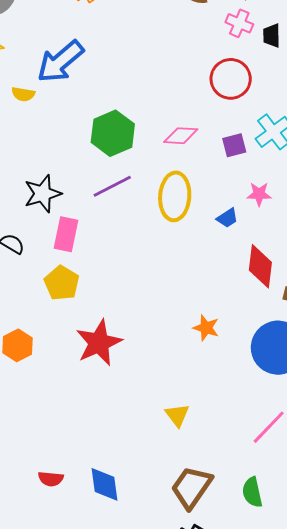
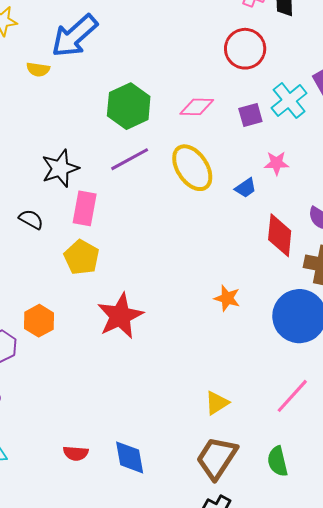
yellow ellipse: (175, 196) -> (192, 168), turned -36
yellow triangle: (177, 415) -> (217, 403), moved, turned 36

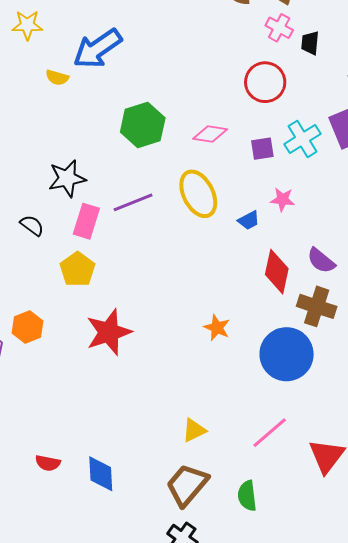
purple line: (130, 159) -> (133, 202), moved

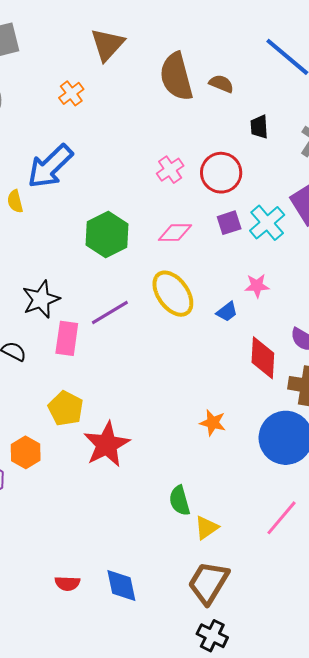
pink cross: (279, 28) -> (170, 170), moved, turned 36
yellow semicircle: (57, 78) -> (15, 201), turned 70
purple square: (262, 149) -> (229, 223), moved
yellow pentagon: (77, 269) -> (66, 408), moved
green semicircle: (247, 496) -> (180, 501), moved

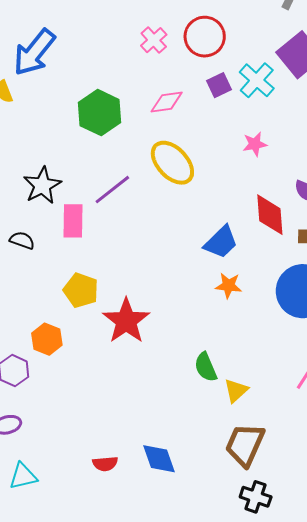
blue trapezoid: (227, 312) -> (221, 242), moved, size x1.6

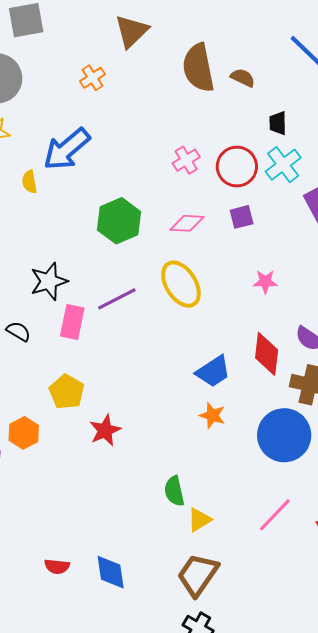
cyan cross: (257, 80) -> (283, 165), moved
red star: (126, 321) -> (105, 430), size x0.7

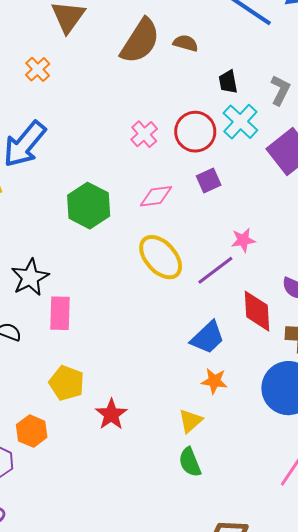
brown semicircle: (198, 68) -> (140, 41), turned -126
purple line: (117, 299) -> (215, 270), moved
yellow triangle: (199, 520) -> (190, 421), moved

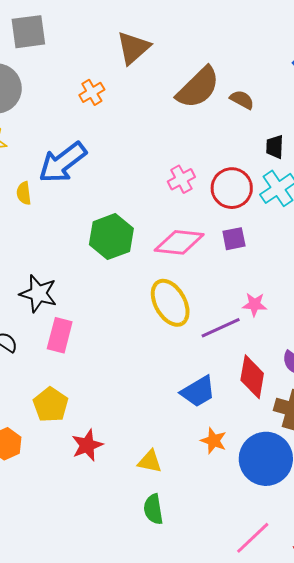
pink diamond: (156, 196) -> (179, 242), size x1.4
black star: (30, 277) -> (38, 294), turned 30
orange star: (214, 381) -> (214, 441), moved
yellow triangle: (190, 421) -> (150, 461), moved, turned 40

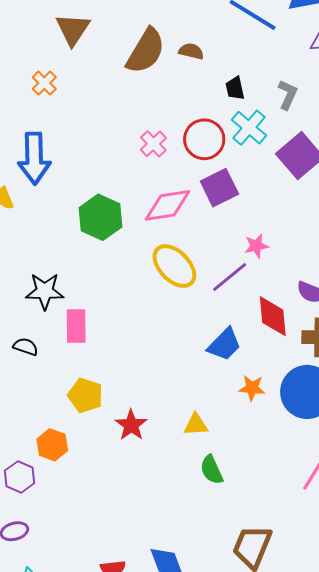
blue arrow: (63, 162) -> (34, 158), turned -39
purple square: (234, 239) -> (219, 188), size x1.5

